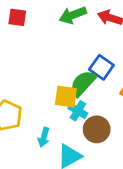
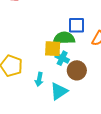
blue square: (101, 67) -> (76, 25), turned -30
green semicircle: (83, 83) -> (64, 38), turned 50

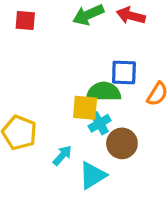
cyan cross: (62, 58) -> (100, 123), turned 32
cyan arrow: (39, 79) -> (62, 155), turned -152

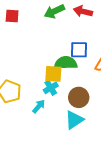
cyan cross: (100, 123) -> (51, 88), moved
cyan triangle: (93, 175) -> (74, 120), moved

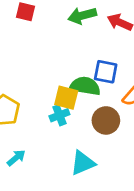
brown circle: (79, 97) -> (106, 120), moved
cyan arrow: (39, 106) -> (16, 158), moved

